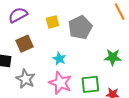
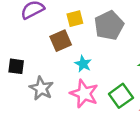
brown square: (25, 44) -> (61, 41), moved
green square: (90, 84) -> (121, 96), turned -30

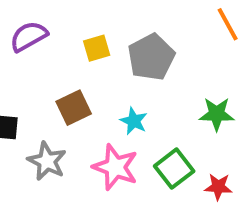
brown square: (61, 41) -> (74, 108), moved
cyan star: (83, 64) -> (134, 121), moved

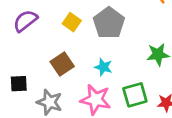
yellow square: (97, 48) -> (72, 22), turned -30
green square: (174, 169) -> (135, 95), turned 30

